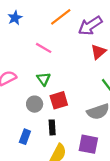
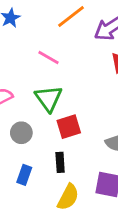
green triangle: (44, 79) -> (49, 98), size x1.5
gray circle: (35, 104) -> (21, 133), moved

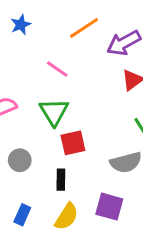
gray circle: (21, 133) -> (20, 160), moved
blue rectangle: (24, 175) -> (22, 215), moved

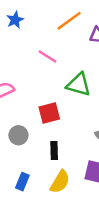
green triangle: (54, 112) -> (78, 84), moved, turned -40
red square: (73, 143) -> (49, 113), moved

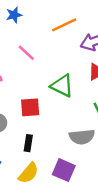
pink line: (48, 57) -> (26, 53), moved

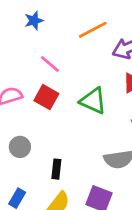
red square: (30, 107) -> (46, 97), moved, turned 36

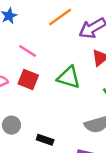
black rectangle: (56, 169) -> (45, 140), turned -70

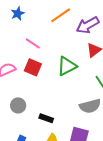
green triangle: (69, 77) -> (67, 66), turned -45

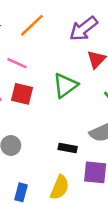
orange line: (61, 15) -> (32, 25), moved
black rectangle: (46, 118) -> (68, 148), moved

